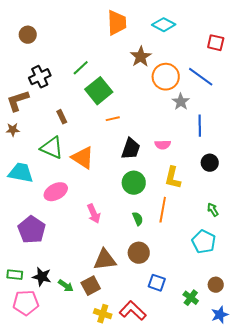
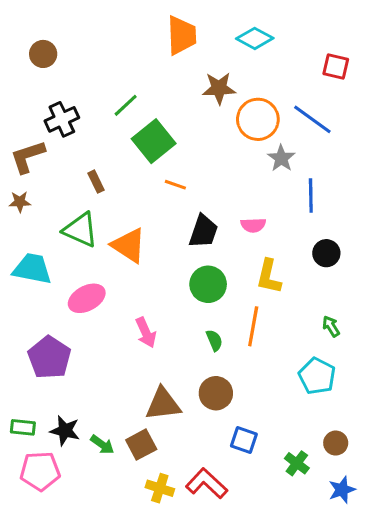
brown star: (141, 57) -> (219, 88), turned 30
orange line: (113, 119) -> (175, 185), turned 32

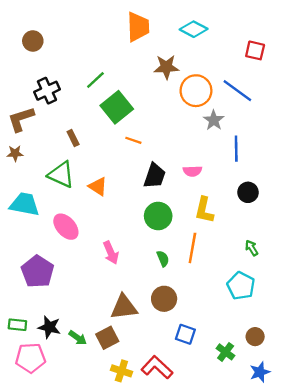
orange triangle: (129, 245) -> (98, 186), size x0.7
pink ellipse: (87, 298) -> (66, 227), turned 76

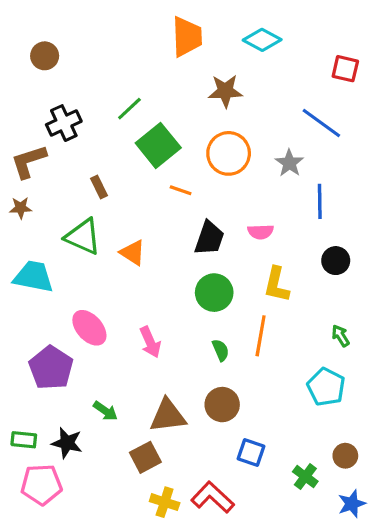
orange circle: (196, 91) -> (229, 153), moved
pink ellipse: (66, 227) -> (89, 328), moved
green arrow: (78, 338) -> (105, 411), moved

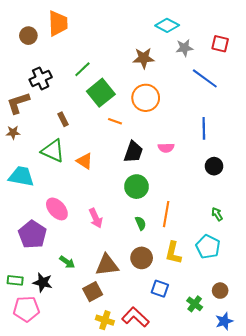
orange trapezoid: (187, 37) -> (58, 23), moved
gray star: (289, 163) -> (184, 48), moved, turned 30
yellow L-shape: (277, 285) -> (173, 253), moved

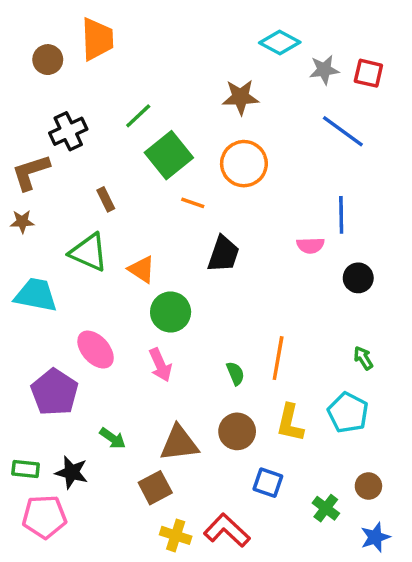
gray star: (184, 48) -> (324, 70), moved
pink semicircle: (166, 148) -> (310, 245), moved
green circle: (136, 187) -> (171, 312), moved

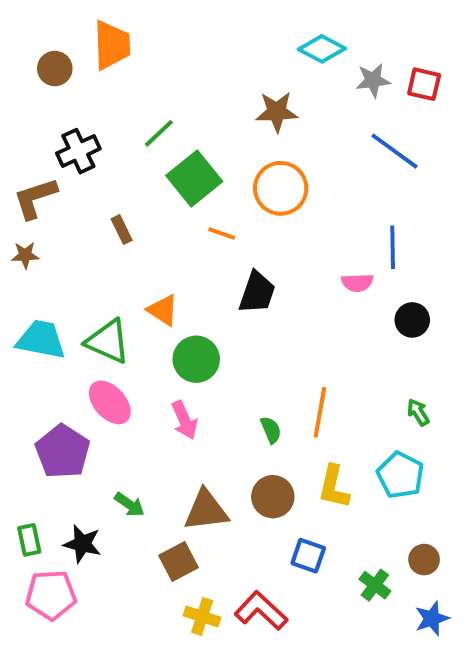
green triangle: (89, 252) -> (108, 342), moved
green rectangle: (26, 469) -> (29, 540), turned 72

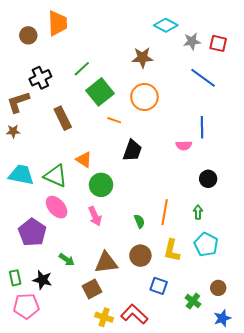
brown rectangle: (122, 230) -> (63, 118), size x1.6
black circle: (412, 320) -> (208, 179), moved
green arrow: (418, 412) -> (198, 212), moved, turned 32

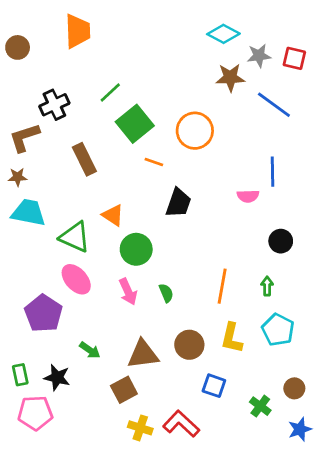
brown circle: (28, 35) -> (18, 47), moved
brown star: (142, 58) -> (230, 77), moved
cyan trapezoid: (21, 175) -> (28, 212), moved
green semicircle: (139, 221) -> (166, 293), moved

